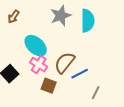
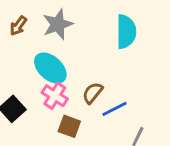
gray star: (61, 16) -> (58, 24), moved
brown semicircle: (65, 63) -> (93, 93), size x0.7

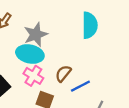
gray star: (58, 24) -> (36, 34), moved
cyan ellipse: (50, 68) -> (30, 54), turned -30

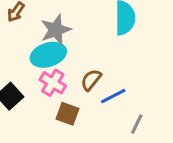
cyan ellipse: (30, 54) -> (48, 55), turned -30

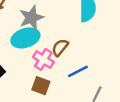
brown semicircle: (91, 80) -> (60, 47), moved
pink cross: (53, 83) -> (43, 59), moved

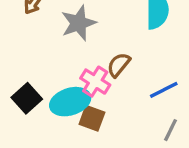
cyan ellipse: (25, 38) -> (70, 102), moved
blue line: (78, 71) -> (164, 90), moved

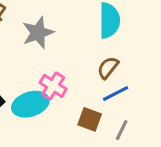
brown semicircle: (119, 65) -> (108, 68), moved
brown square: (92, 118) -> (90, 119), moved

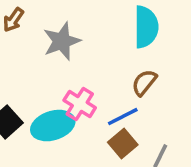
blue line: (116, 94) -> (123, 117), moved
brown square: (90, 119) -> (123, 143), turned 30

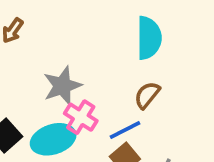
gray star: (62, 41) -> (62, 86), moved

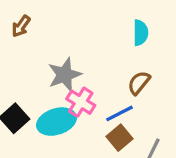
cyan semicircle: (149, 38) -> (140, 33), size x0.7

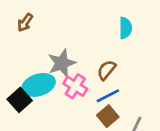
brown semicircle: (139, 83) -> (106, 70), moved
cyan ellipse: (57, 122) -> (39, 85), moved

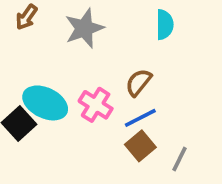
gray star: (62, 63) -> (84, 28), moved
cyan ellipse: (39, 85) -> (45, 103), turned 44

